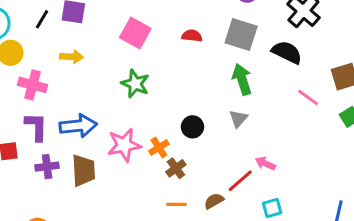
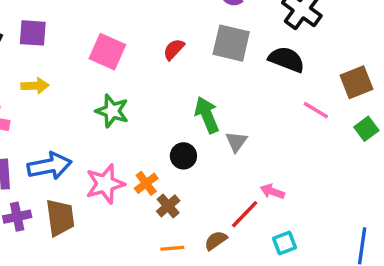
red semicircle: (192, 36) -> (174, 49), turned -48
green arrow: (242, 79) -> (207, 115), moved

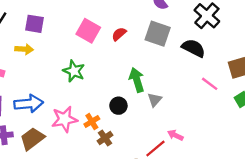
purple square: (33, 33) -> (34, 24), moved
pink square: (107, 52) -> (88, 31), moved
brown trapezoid: (60, 218) -> (32, 139), turned -125

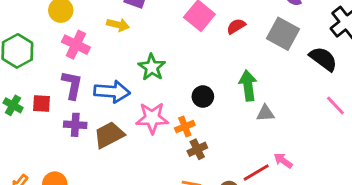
green star: (74, 71) -> (152, 67), moved
gray triangle: (155, 100) -> (265, 113), turned 35
black circle: (118, 106) -> (203, 97), moved

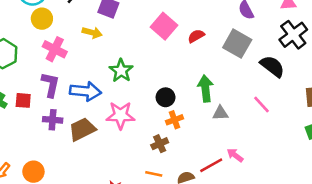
pink line: (335, 106) -> (261, 104), moved
orange cross: (185, 127) -> (175, 120), moved

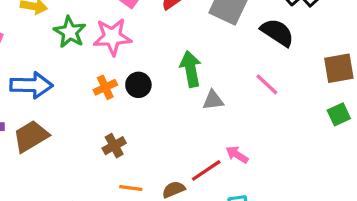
green star: (121, 71) -> (70, 32), moved
pink star: (120, 115) -> (112, 37), moved
orange cross: (175, 120) -> (105, 87), moved
brown cross: (160, 144) -> (114, 146), moved

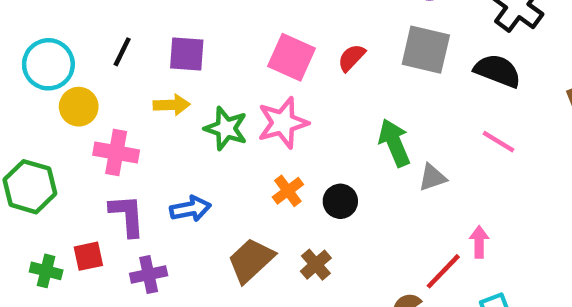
blue arrow: (31, 85) -> (190, 209), size x0.7
black circle: (138, 85) -> (340, 201), moved
brown trapezoid: (31, 136) -> (251, 260), moved
pink arrow: (237, 155) -> (479, 242), turned 70

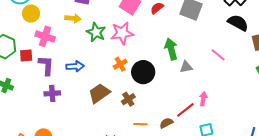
black semicircle: (498, 71) -> (238, 23), moved
black circle: (340, 201) -> (143, 72), size x1.5
red square: (88, 256) -> (26, 56), moved

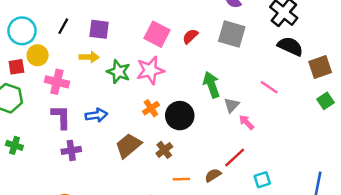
red square: (26, 56) -> (16, 67), moved
gray triangle: (186, 67) -> (232, 105), turned -32
pink arrow: (203, 99) -> (246, 122), moved, turned -48

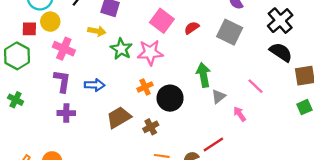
pink arrow: (246, 122) -> (240, 114), moved

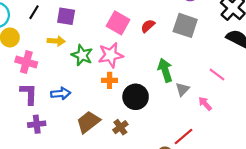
orange cross: (145, 87) -> (110, 80), moved, turned 32

